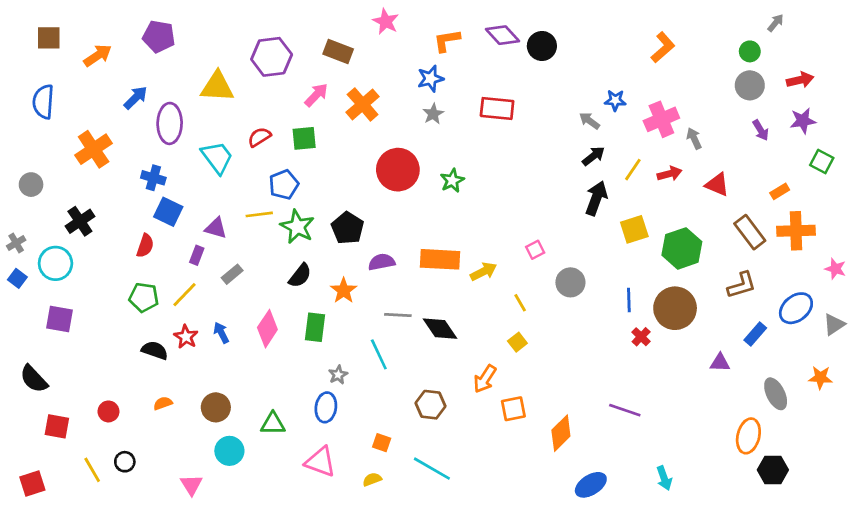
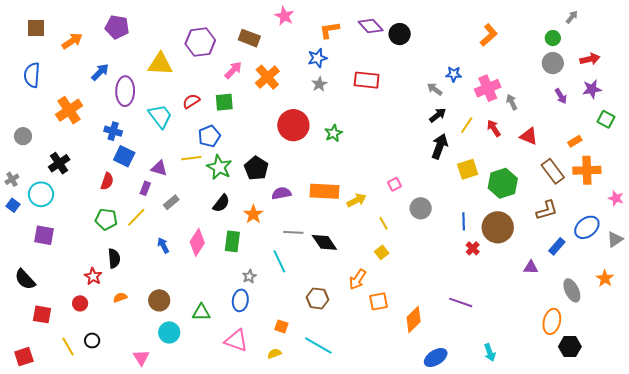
red arrow: (670, 174) -> (494, 128), turned -108
red star: (186, 337) -> (93, 276), moved
black semicircle: (155, 350) -> (114, 258), turned 66
orange star: (820, 377) -> (605, 278), turned 30

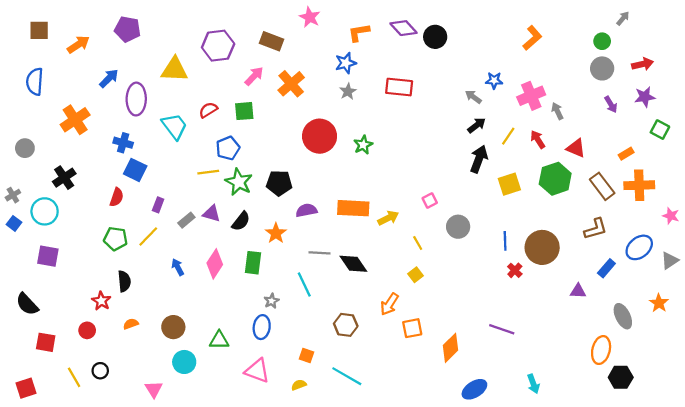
purple triangle: (159, 168) -> (212, 214), moved
black pentagon: (256, 168) -> (279, 183), turned -30
green hexagon: (503, 183) -> (555, 179), moved

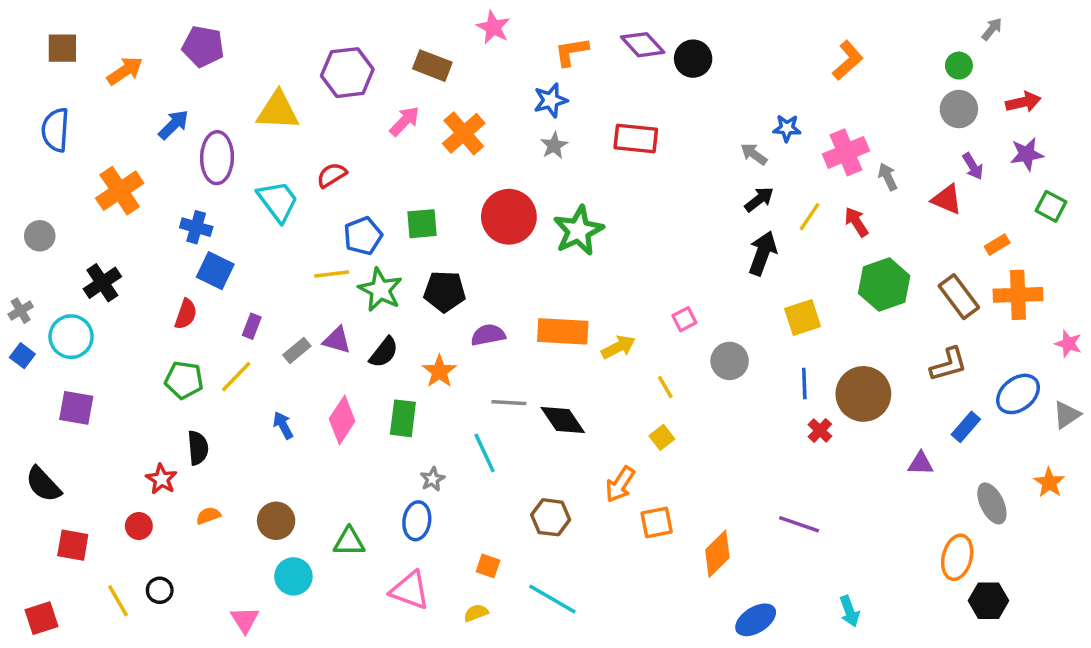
green square: (244, 111) -> (422, 224), moved
green star: (363, 145) -> (578, 231), size x1.6
red triangle: (576, 148) -> (947, 199), moved
yellow square: (509, 184) -> (803, 318), moved

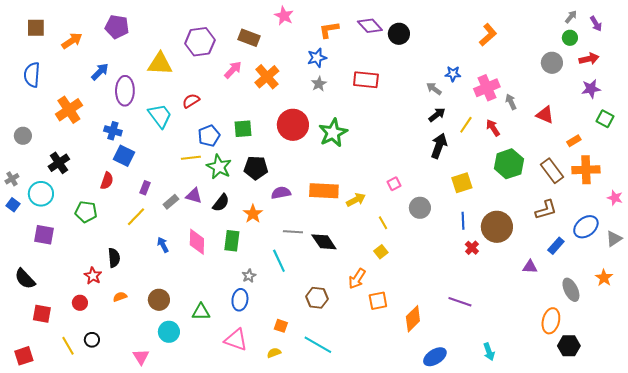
green circle: (959, 66) -> (570, 38), moved
purple arrow: (973, 166) -> (596, 24), moved
green pentagon: (184, 380) -> (86, 212), moved
pink diamond: (342, 420) -> (197, 242), turned -32

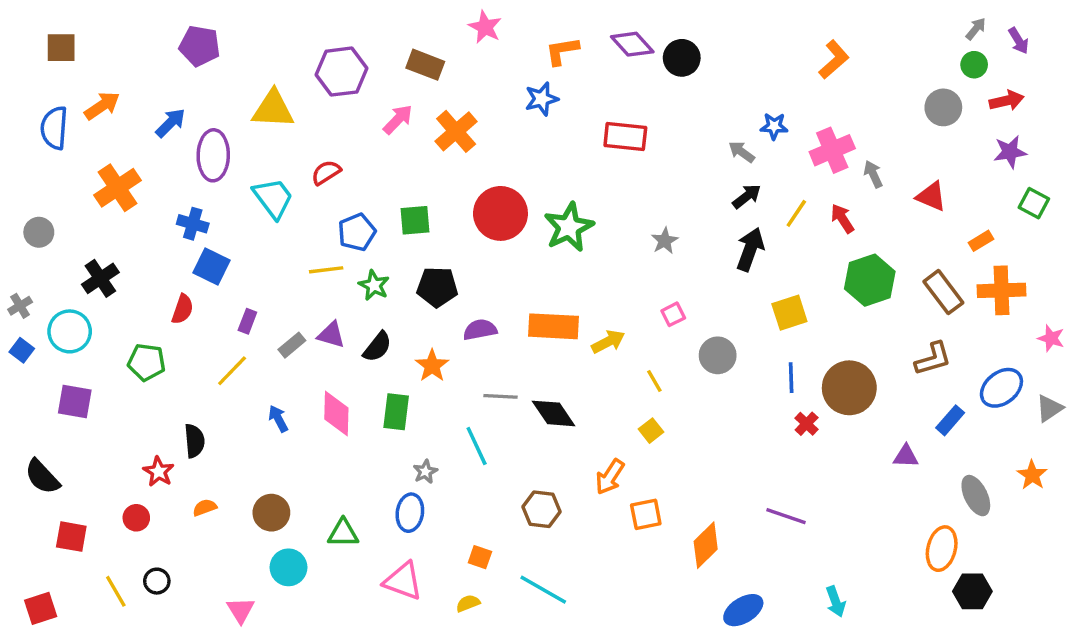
orange arrow: (72, 41) -> (102, 106), moved
gray star: (319, 84) -> (665, 241), moved
green star: (219, 167) -> (374, 285), size x0.7

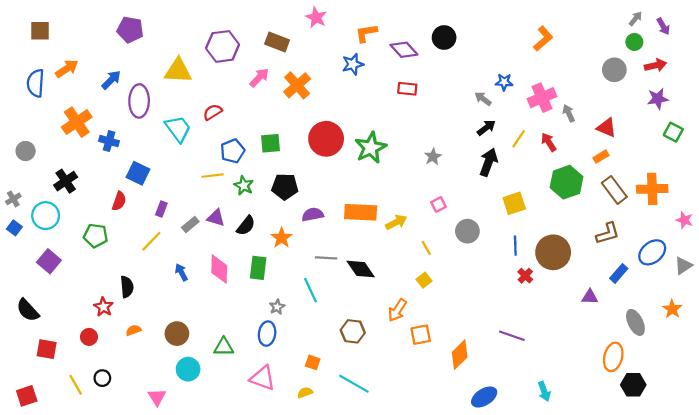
purple diamond: (632, 44) -> (404, 50), moved
red rectangle: (625, 136) -> (407, 89), size x0.7
blue cross: (193, 224) -> (109, 141), moved
orange rectangle: (981, 241) -> (601, 157), moved
purple square: (75, 402) -> (49, 261), turned 30

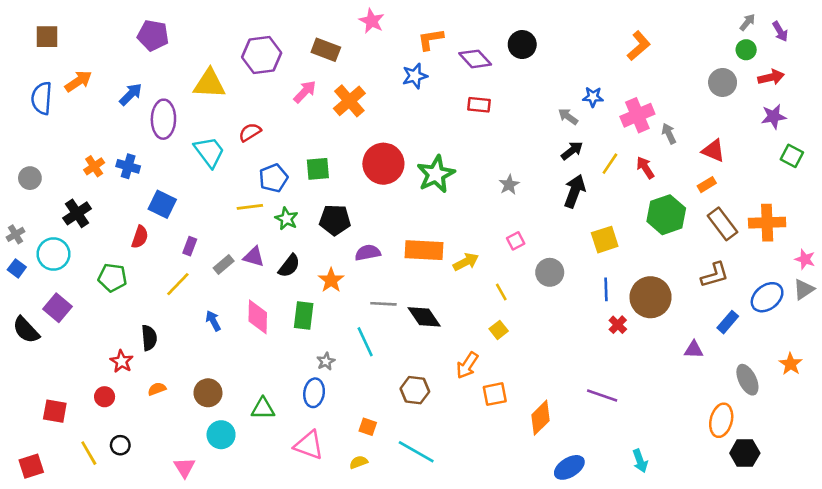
orange cross: (77, 122) -> (94, 166), moved, size x0.6
gray triangle: (683, 266) -> (804, 289), moved
black semicircle: (28, 310) -> (26, 330), moved

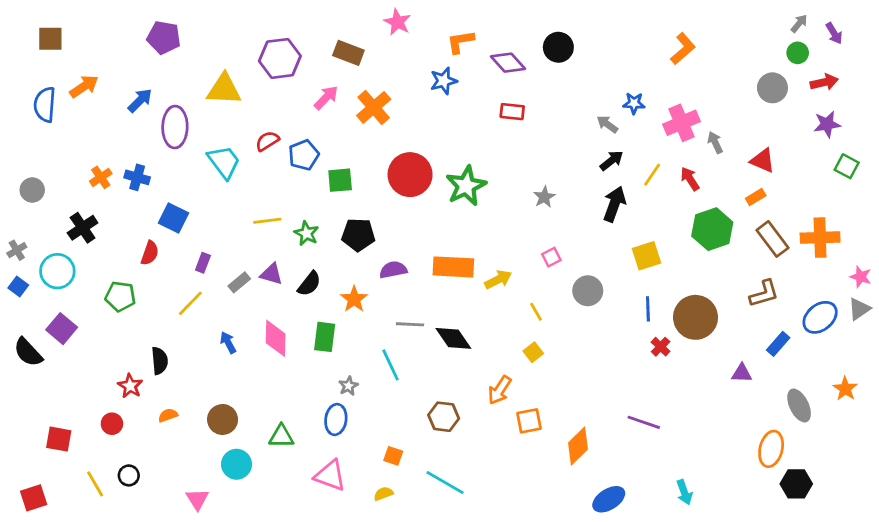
blue pentagon: (273, 178) -> (304, 155), moved

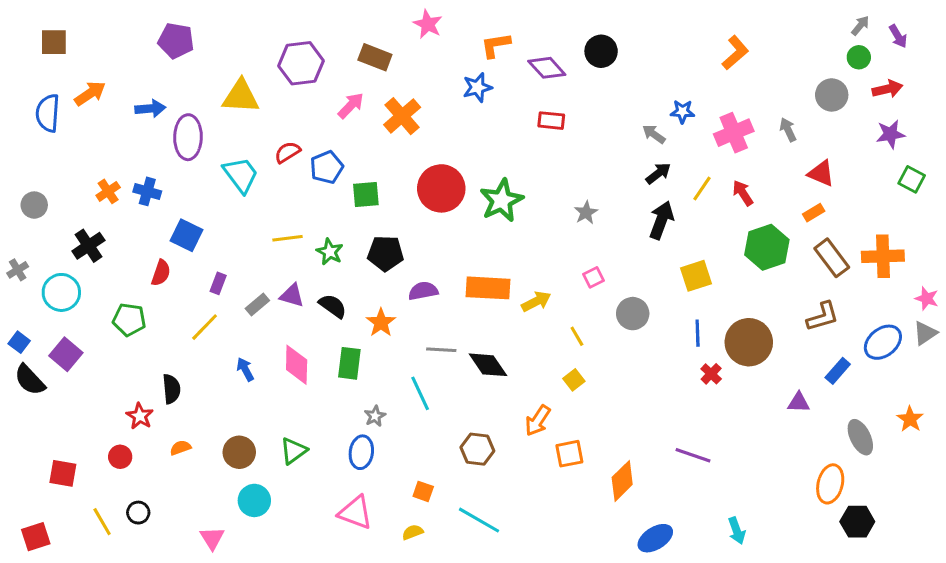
blue arrow: (140, 100) -> (150, 109), turned 40
gray arrow: (715, 142) -> (788, 130), moved
black semicircle: (309, 284) -> (333, 306), turned -92
blue square: (18, 287) -> (19, 342), moved
green triangle: (281, 436) -> (294, 451), moved, turned -36

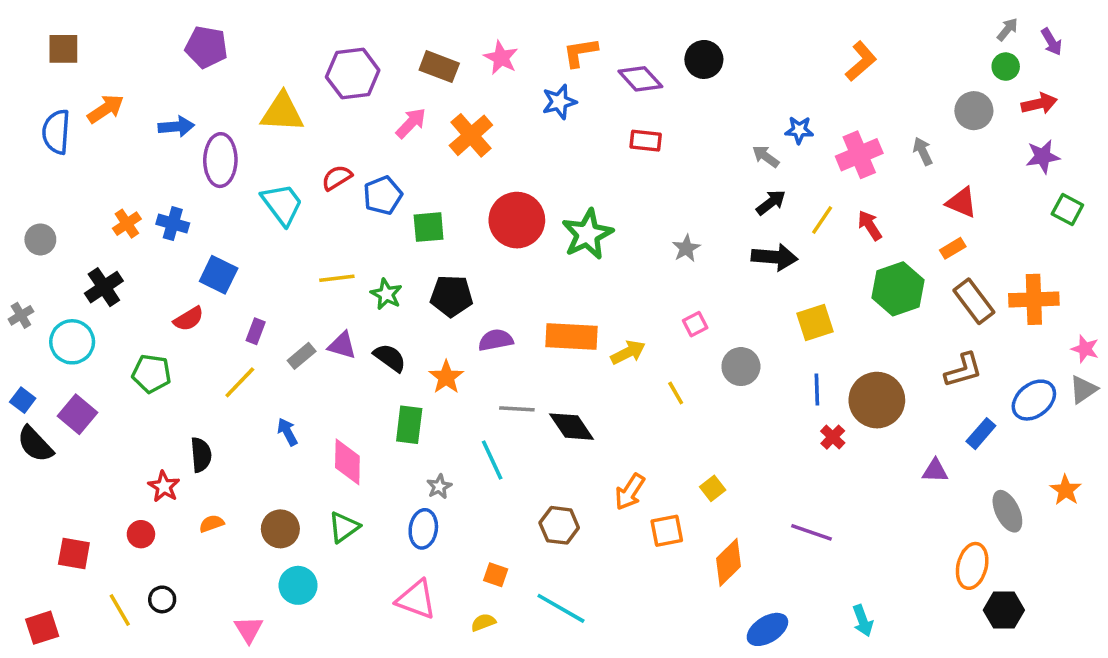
pink star: (428, 24) -> (501, 58), moved
black arrow: (661, 220) -> (774, 257), turned 75
red semicircle: (161, 273) -> (189, 319), turned 40
pink diamond: (297, 365) -> (347, 462), moved
yellow square: (574, 380) -> (713, 488), moved

